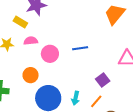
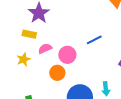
orange circle: (31, 75) -> (57, 73), moved

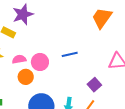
pink semicircle: (45, 49) -> (19, 59), moved

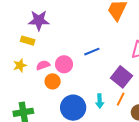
purple star: (23, 14) -> (39, 20), turned 30
purple square: (94, 85) -> (121, 77), size x1.5

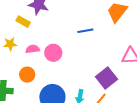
blue line: (92, 52) -> (85, 31), moved
orange circle: (53, 81) -> (27, 75), moved

